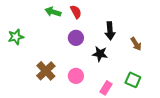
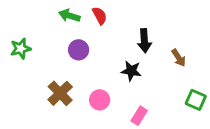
purple circle: (76, 38) -> (79, 50), moved
green square: (133, 80) -> (196, 100), moved

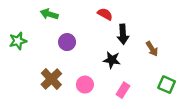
green arrow: (69, 16) -> (49, 14), moved
red semicircle: (100, 16) -> (105, 14), moved, turned -32
pink rectangle: (139, 116) -> (123, 90), moved

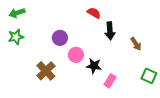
green arrow: (49, 14) -> (17, 13), moved, turned -35
black star: (112, 60) -> (94, 66), moved
pink circle: (85, 85) -> (76, 55), moved

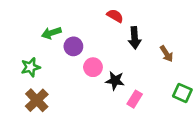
green arrow: (17, 13) -> (51, 33), moved
green star: (16, 37) -> (31, 67), moved
brown cross: (46, 71) -> (37, 100), moved

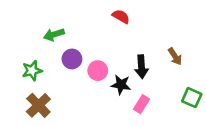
black arrow: (135, 38) -> (142, 67), moved
purple circle: (73, 46) -> (72, 59), moved

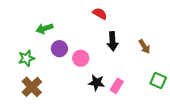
black arrow: (142, 67) -> (113, 41), moved
black star: (121, 85) -> (97, 83), moved

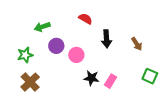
red semicircle: (100, 14) -> (85, 19), moved

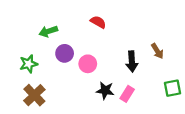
black arrow: (107, 39) -> (132, 61), moved
green square: (150, 76) -> (172, 88), turned -35

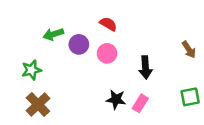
brown arrow: (157, 51) -> (189, 50), moved
purple circle: (65, 53) -> (79, 44), moved
pink circle: (88, 64) -> (107, 53), moved

